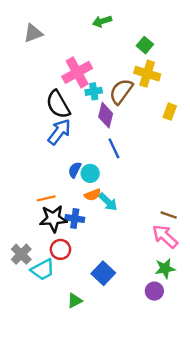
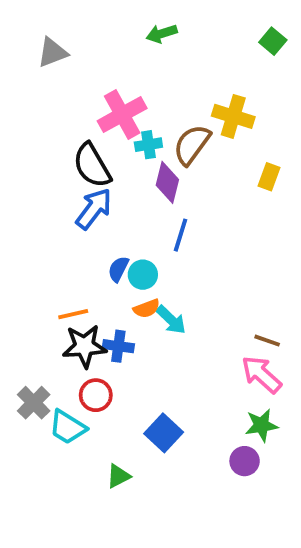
green square: (145, 45) -> (273, 41), moved
blue line: (114, 148) -> (181, 235), turned 42
cyan trapezoid: (43, 270) -> (68, 427), turned 60

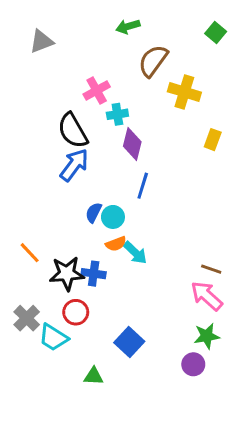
pink cross: (122, 115) -> (97, 91), size x0.7
brown semicircle: (192, 145) -> (153, 61), moved
orange line: (73, 314) -> (30, 253), moved, turned 60
green triangle: (118, 476) -> (94, 376), turned 30

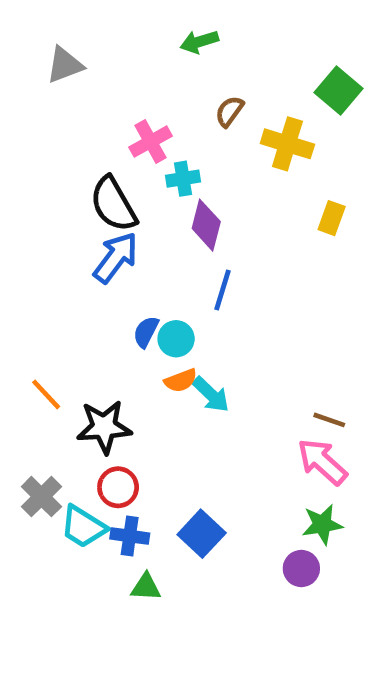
green square: (216, 32) -> (338, 90), moved, size x1.4
brown semicircle: (153, 61) -> (229, 111), moved, size x0.6
blue cross: (94, 274) -> (130, 536), moved

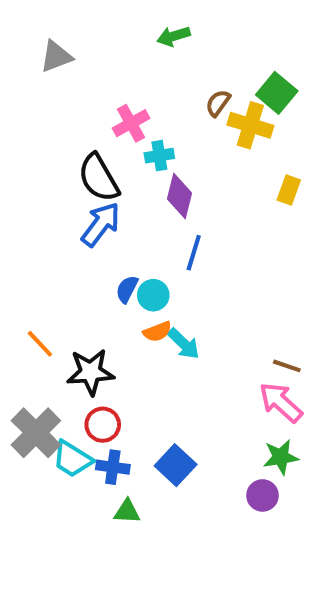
green square: (338, 90) -> (277, 93), moved
brown semicircle: (229, 111) -> (218, 103), moved
gray cross: (41, 497) -> (36, 433), size x1.4

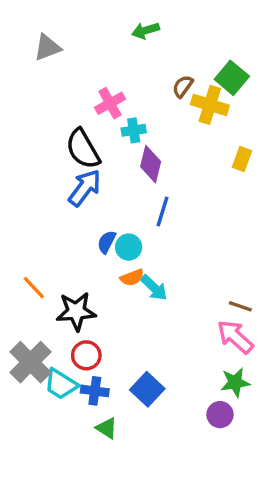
green triangle: (127, 512) -> (107, 428), turned 30

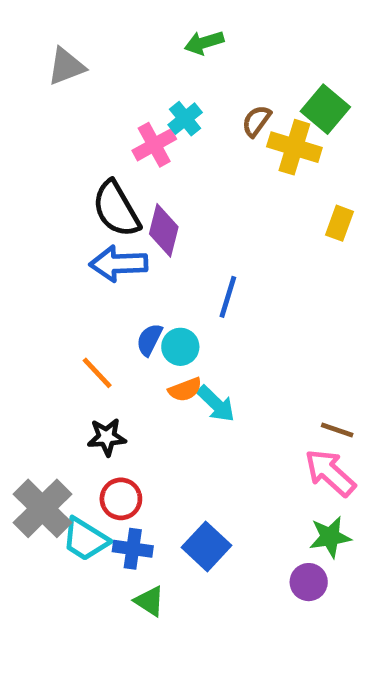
cyan cross: (134, 130) -> (185, 119), moved, turned -30
purple diamond: (151, 164) -> (164, 230), moved
blue arrow: (85, 188) -> (119, 264), turned -129
orange line: (34, 288) -> (97, 373), moved
black star: (76, 311) -> (107, 437), size x0.7

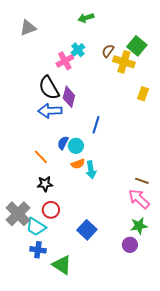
cyan arrow: (216, 404) -> (91, 170), turned 36
blue cross: (133, 549) -> (38, 250), moved
green triangle: (149, 601) -> (62, 265), moved, size x1.5

